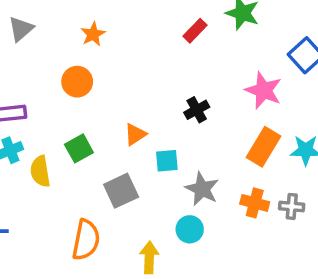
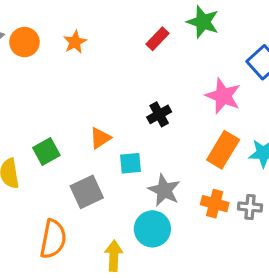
orange star: (93, 34) -> (75, 42), moved
orange circle: (77, 82) -> (24, 42), moved
cyan circle: (190, 229) -> (152, 229), size x1.4

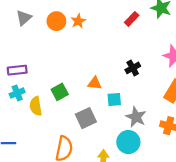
orange circle: (24, 42) -> (56, 21), moved
orange triangle: (100, 138) -> (95, 83), turned 40

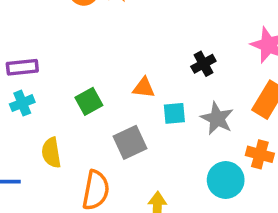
yellow semicircle: (36, 106) -> (51, 153), moved
gray star: (136, 117) -> (217, 118), moved
cyan circle: (128, 142) -> (226, 180), moved

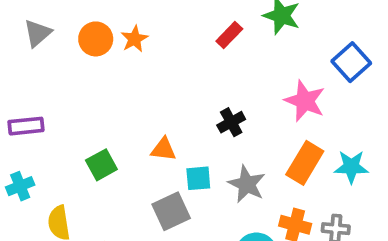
cyan cross: (22, 103) -> (20, 186), moved
gray square: (130, 142) -> (171, 211), moved

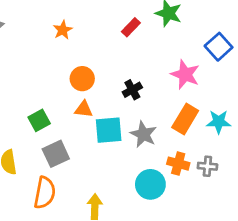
orange circle: (96, 39) -> (82, 79), moved
cyan square: (198, 178) -> (109, 130), size x1.5
gray square: (171, 211) -> (56, 154), moved

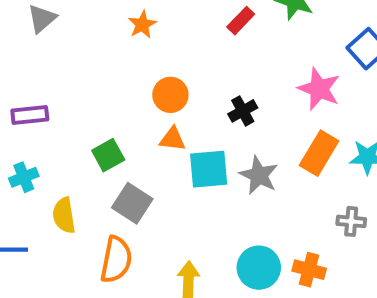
gray square: (56, 154) -> (132, 203), turned -32
orange cross: (178, 164) -> (309, 270), moved
cyan circle: (150, 184) -> (259, 268), moved

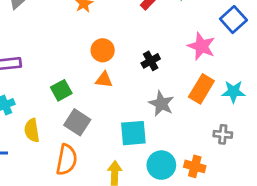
cyan square: (209, 169) -> (133, 133), moved

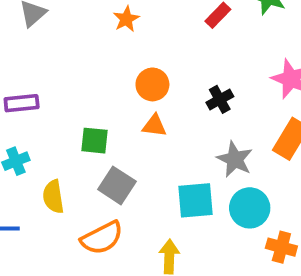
green square: (61, 90) -> (94, 141), turned 35
orange semicircle: (67, 160) -> (102, 238), turned 52
cyan circle: (161, 165) -> (250, 208), moved

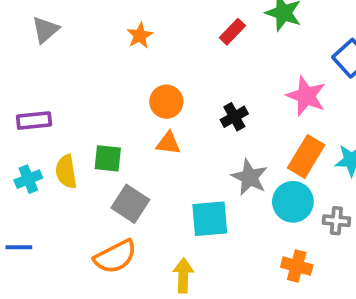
yellow semicircle: (53, 197) -> (66, 172), moved
cyan circle: (250, 208) -> (293, 202), moved

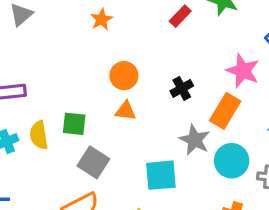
orange rectangle: (306, 156) -> (225, 111), moved

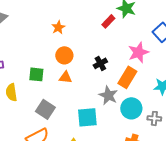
red rectangle: (180, 16) -> (108, 21), moved
orange star: (101, 19) -> (58, 27), moved
pink star: (243, 71) -> (138, 52), turned 30
green square: (74, 124) -> (36, 74), moved

